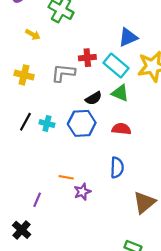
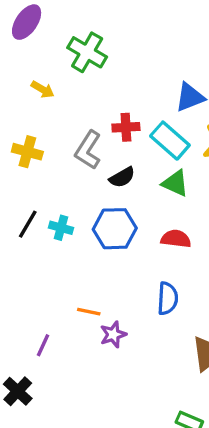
gray L-shape: (63, 73) -> (88, 150), turned -65
black semicircle: (94, 98) -> (122, 177), moved

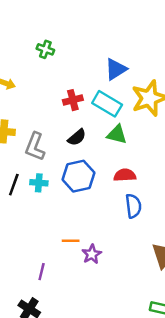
green cross: (87, 52) -> (45, 49), moved, size x0.6
gray L-shape: (88, 150) -> (35, 147), moved
blue semicircle: (168, 298) -> (133, 206), moved

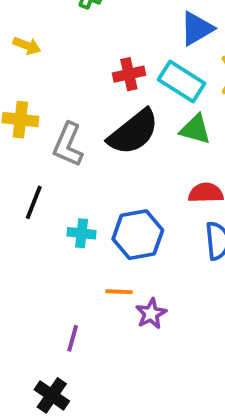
black semicircle: (77, 137) -> (133, 132), size x1.8
blue hexagon: (78, 176) -> (138, 235), moved
cyan cross: (39, 183) -> (82, 233), moved

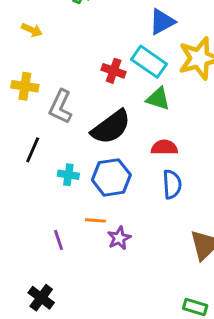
red cross: (129, 74) -> (114, 71), moved, turned 30
black semicircle: (133, 132) -> (111, 127), moved
purple line: (73, 338) -> (58, 240), moved, turned -36

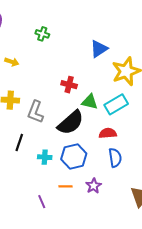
cyan rectangle: (149, 62) -> (116, 104), moved, turned -60
green triangle: (158, 99) -> (90, 102), moved
purple star: (119, 238) -> (94, 186), moved

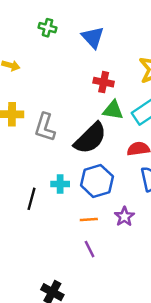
blue triangle: (99, 49) -> (93, 37), moved, turned -36
red cross: (69, 85) -> (104, 82), moved
black line: (19, 142) -> (32, 199), moved
purple line: (42, 202) -> (89, 249), moved

